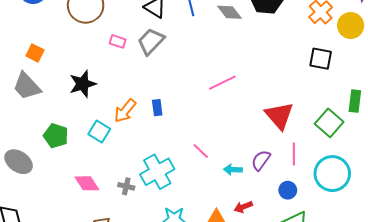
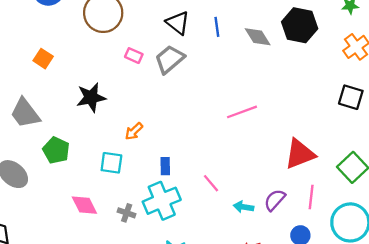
gray trapezoid: (27, 86) -> (25, 113), moved
blue rectangle: (157, 108) -> (165, 166), moved
orange arrow: (125, 111) -> (134, 131), size x0.7
red triangle: (279, 116) -> (300, 154), turned 44
cyan square: (99, 132) -> (111, 163), moved, turned -30

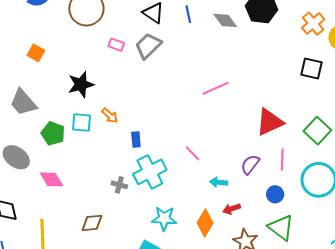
orange arrow: (134, 131) -> (110, 115), moved, turned -90
cyan square: (111, 163) -> (81, 122), moved
blue rectangle: (165, 166) -> (136, 139), moved
pink diamond: (84, 205) -> (51, 179), moved
cyan arrow: (243, 207) -> (218, 182), moved

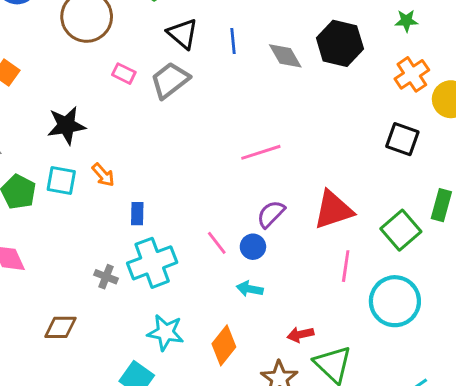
purple semicircle: (250, 164) -> (271, 214), moved
blue circle: (275, 194) -> (253, 247), moved
red arrow: (232, 209) -> (300, 334), moved

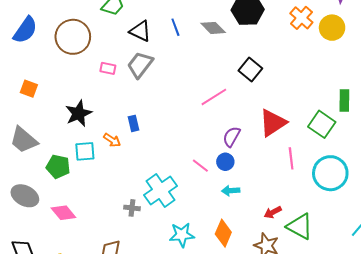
black square: (402, 139) -> (250, 69), moved, turned 35
blue rectangle: (137, 214) -> (134, 123), moved

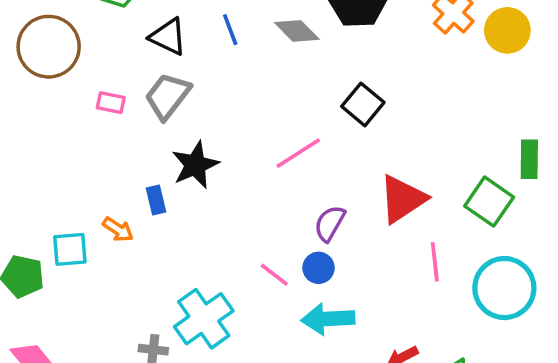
black star: (79, 113) -> (195, 165), moved
cyan arrow: (231, 191) -> (328, 319), size x1.6

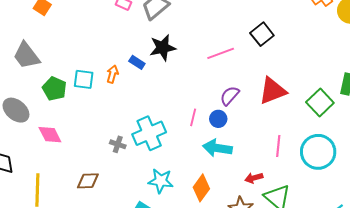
blue rectangle: (156, 200) -> (137, 62), turned -56
orange arrow: (118, 229) -> (112, 74), turned -120
pink line: (435, 262) -> (278, 146), moved
pink line: (274, 275) -> (193, 117), turned 54

